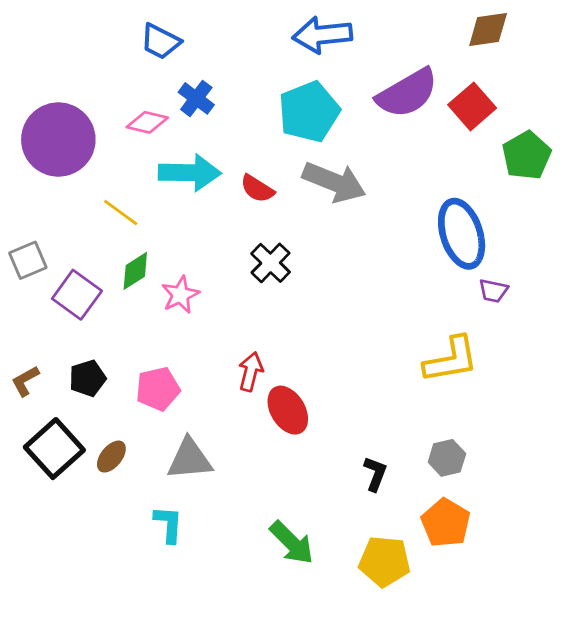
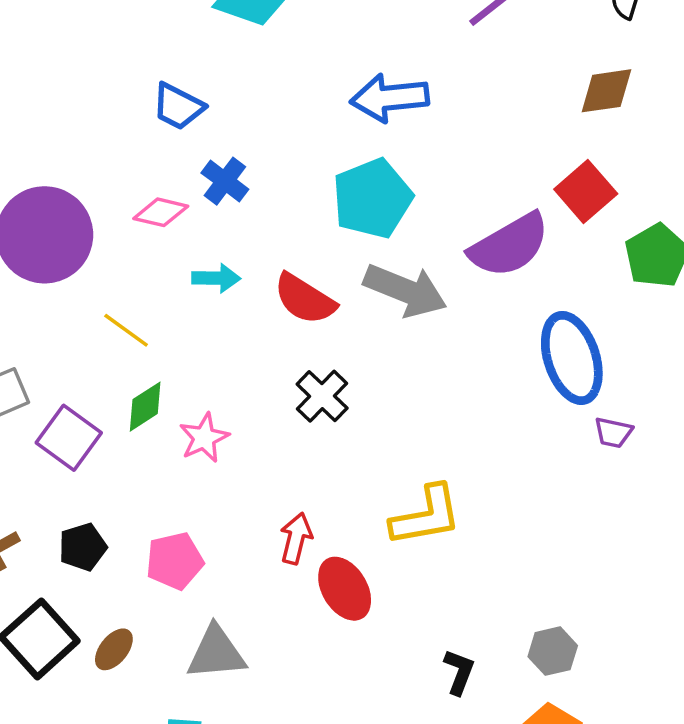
purple semicircle: (407, 93) -> (509, 245), moved
cyan arrow: (190, 173) -> (216, 278), size x0.6
red semicircle: (257, 189) -> (305, 299), size x1.4
yellow L-shape: (451, 360) -> (426, 516), moved

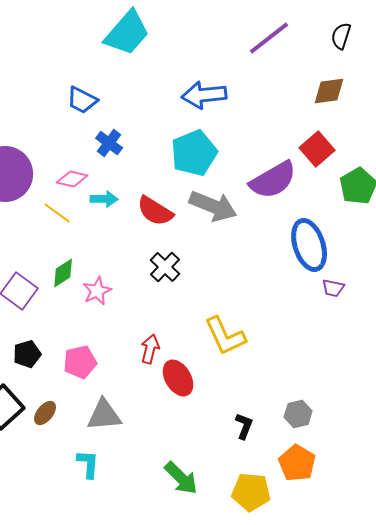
pink diamond: (161, 212) -> (72, 179), moved
yellow line: (126, 330) -> (57, 213), moved
yellow L-shape: (426, 516) -> (225, 336), turned 75

